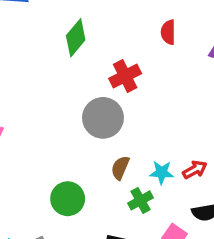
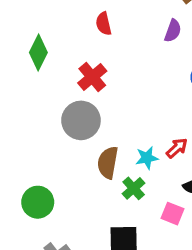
red semicircle: (168, 32) -> (104, 24), moved
brown semicircle: (120, 168) -> (108, 163), size x1.4
green circle: (68, 199) -> (38, 202), moved

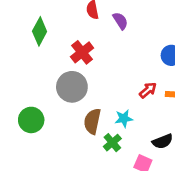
purple semicircle: (173, 31) -> (120, 21), moved, turned -54
red arrow: (177, 148) -> (148, 90), moved
green circle: (38, 202) -> (31, 120), moved

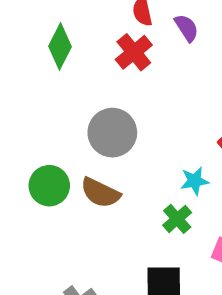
red cross: (82, 52) -> (134, 52), moved
brown semicircle: (92, 121) -> (100, 193), moved, turned -75

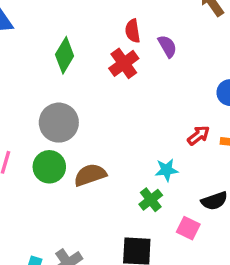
gray circle: (112, 133) -> (59, 123), moved
brown semicircle: (100, 193) -> (90, 175), turned 132

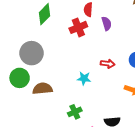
red arrow: (199, 135) -> (108, 64), moved, turned 32
cyan star: (166, 170) -> (84, 78), moved

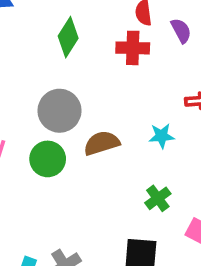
red cross: (78, 27) -> (133, 48), turned 36
brown semicircle: (43, 89) -> (102, 143), moved

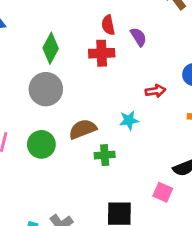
gray circle: (60, 111) -> (46, 89), moved
green cross: (158, 198) -> (105, 155), moved, turned 36

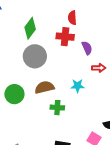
purple semicircle: (138, 37) -> (87, 48), moved
gray circle: (46, 89) -> (35, 56), moved

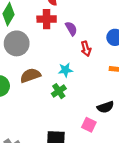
red arrow: (99, 68) -> (86, 49), turned 80
green cross: (57, 108) -> (59, 91), moved, turned -32

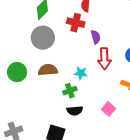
red arrow: (86, 49) -> (104, 59), size x1.5
black semicircle: (105, 107) -> (75, 111), moved
pink square: (89, 125) -> (108, 109), moved

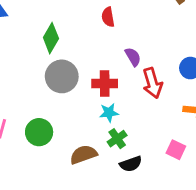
red cross: (76, 23) -> (105, 83), moved
brown semicircle: (48, 70) -> (83, 155), moved
cyan star: (81, 73) -> (109, 113), moved

